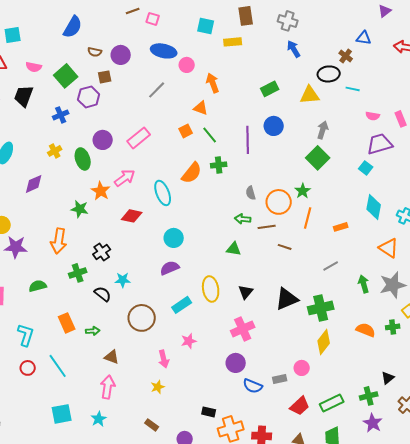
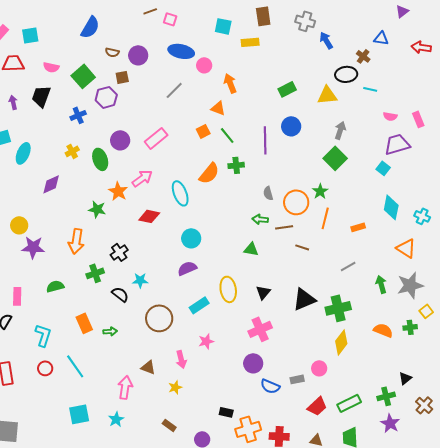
blue arrow: (294, 49) -> (326, 40), moved
brown triangle: (112, 357) -> (148, 367), moved

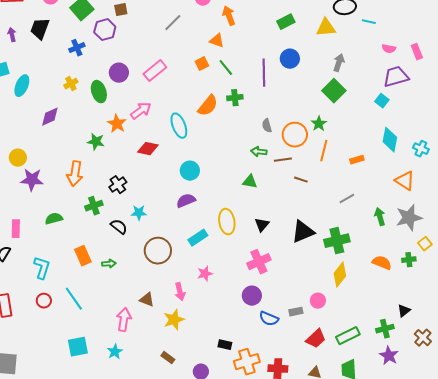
yellow star: (175, 387) -> (174, 320), size x1.5

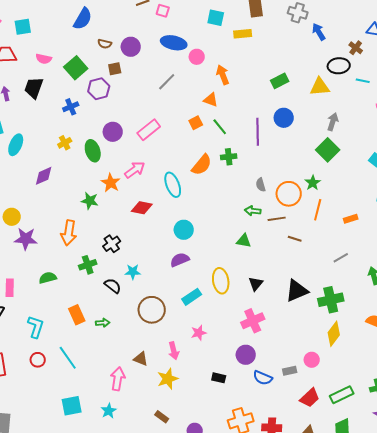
black rectangle: (225, 345) -> (219, 378), moved

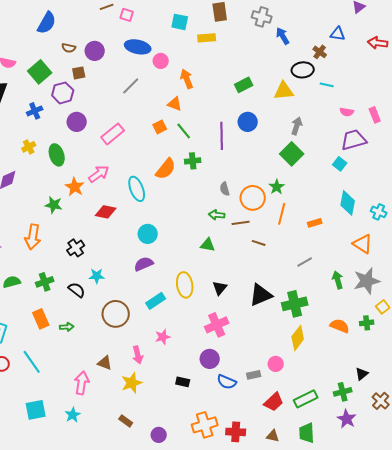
purple circle: (113, 132) -> (77, 122), moved
green cross: (88, 265) -> (45, 282), moved

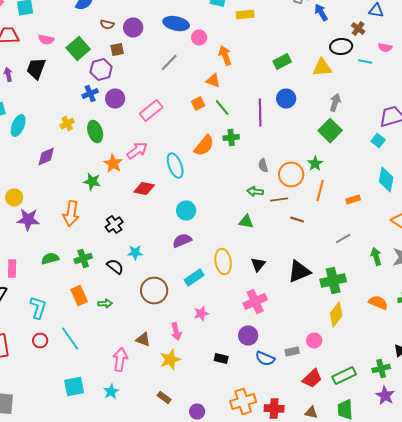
blue cross: (35, 111) -> (90, 94), moved
pink semicircle: (347, 112) -> (385, 48), moved

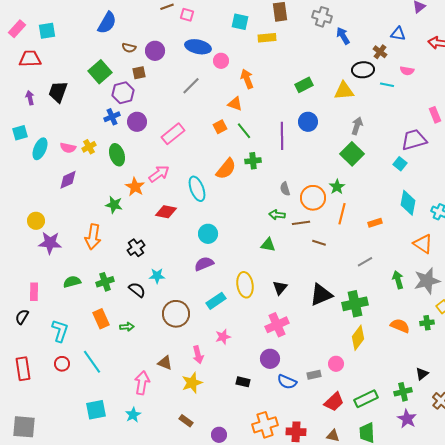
pink semicircle: (46, 40) -> (68, 148), moved

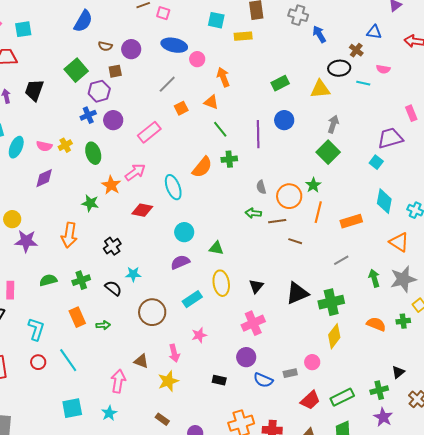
orange square: (220, 127) -> (181, 108), moved
orange rectangle: (375, 223) -> (351, 221), size x1.5
green triangle: (268, 245) -> (216, 248), moved

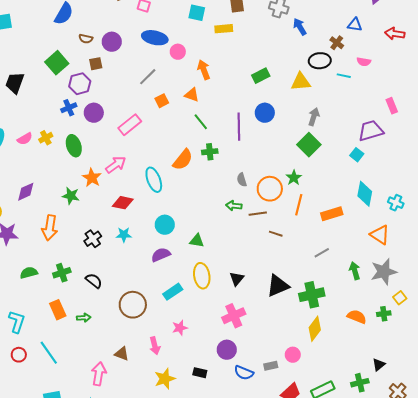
pink semicircle: (44, 146) -> (25, 139), turned -42
purple diamond: (44, 178) -> (26, 192), moved
cyan star: (133, 274) -> (124, 235), moved
yellow star: (168, 381) -> (165, 379), moved

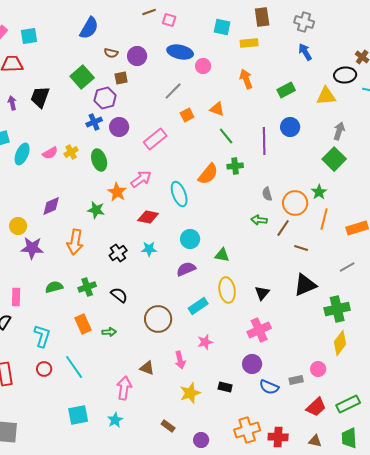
blue arrow: (300, 27) -> (305, 52), moved
orange arrow: (204, 70) -> (246, 79), moved
brown line: (258, 214) -> (283, 228), turned -48
black triangle: (278, 286) -> (305, 285), moved

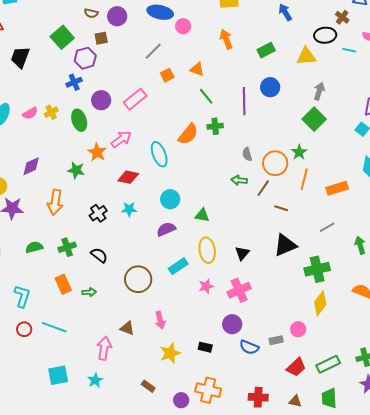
purple circle: (119, 127) -> (101, 100), moved
pink star: (205, 342) -> (206, 286), moved
cyan line: (74, 367) -> (54, 327), turned -35
orange cross: (247, 430) -> (208, 390), moved, turned 30

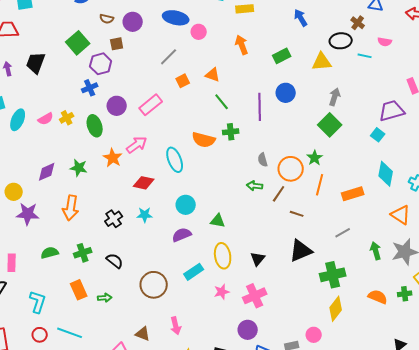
orange semicircle: (188, 134) -> (204, 140), turned 65
green star: (76, 170) -> (79, 168), moved

